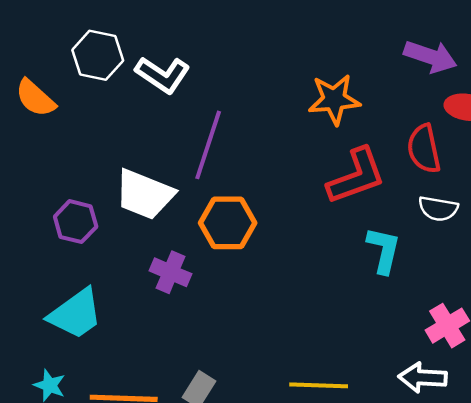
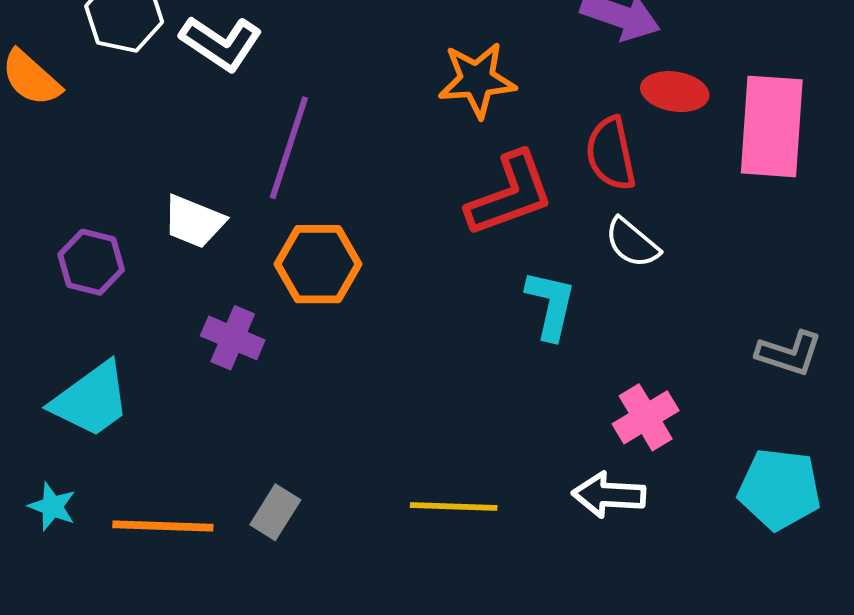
white trapezoid: (144, 194) -> (194, 221), size x0.7
white semicircle: (438, 209) -> (632, 243), turned 30

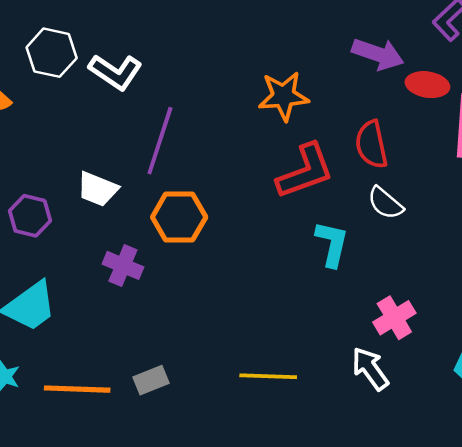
red ellipse: (675, 92) -> (427, 85), moved
white arrow: (609, 495) -> (370, 369), turned 51
gray rectangle: (275, 512) -> (151, 380), turned 36

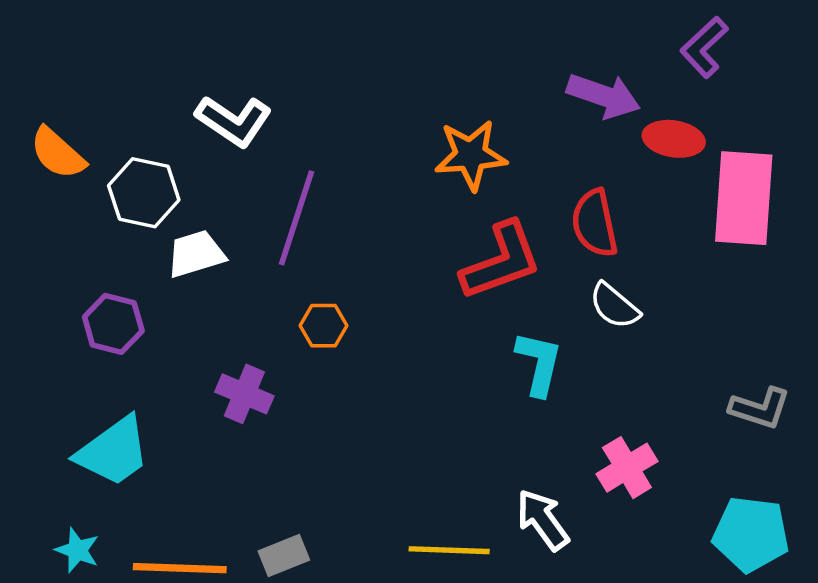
white hexagon: (52, 53) -> (144, 193), moved
white trapezoid: (97, 189) -> (196, 254), moved, turned 141
orange hexagon: (179, 217) -> (323, 326), size x0.6
white arrow: (370, 369) -> (543, 520), moved

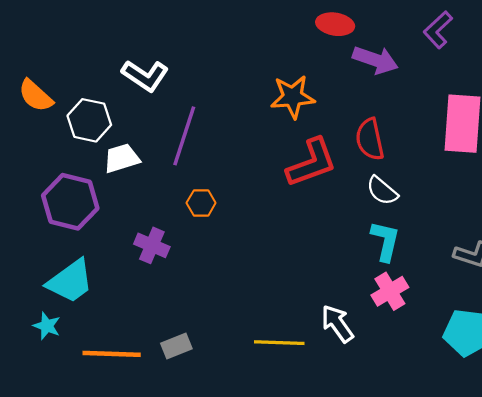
red ellipse: (674, 139) -> (335, 24), moved
purple hexagon: (113, 324) -> (70, 202), size x1.5
cyan L-shape: (539, 363) -> (385, 241), moved
cyan star: (77, 550) -> (47, 326), moved

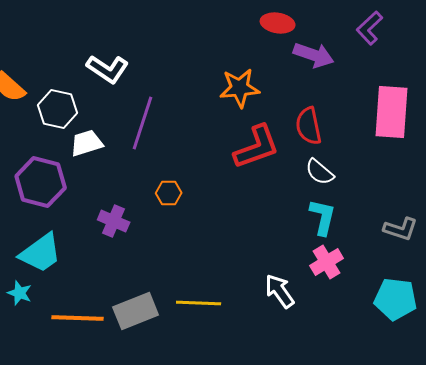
orange hexagon: (201, 203) -> (169, 193), moved
yellow line: (279, 343) -> (199, 303), moved
gray rectangle: (176, 346) -> (136, 311), size x1.6

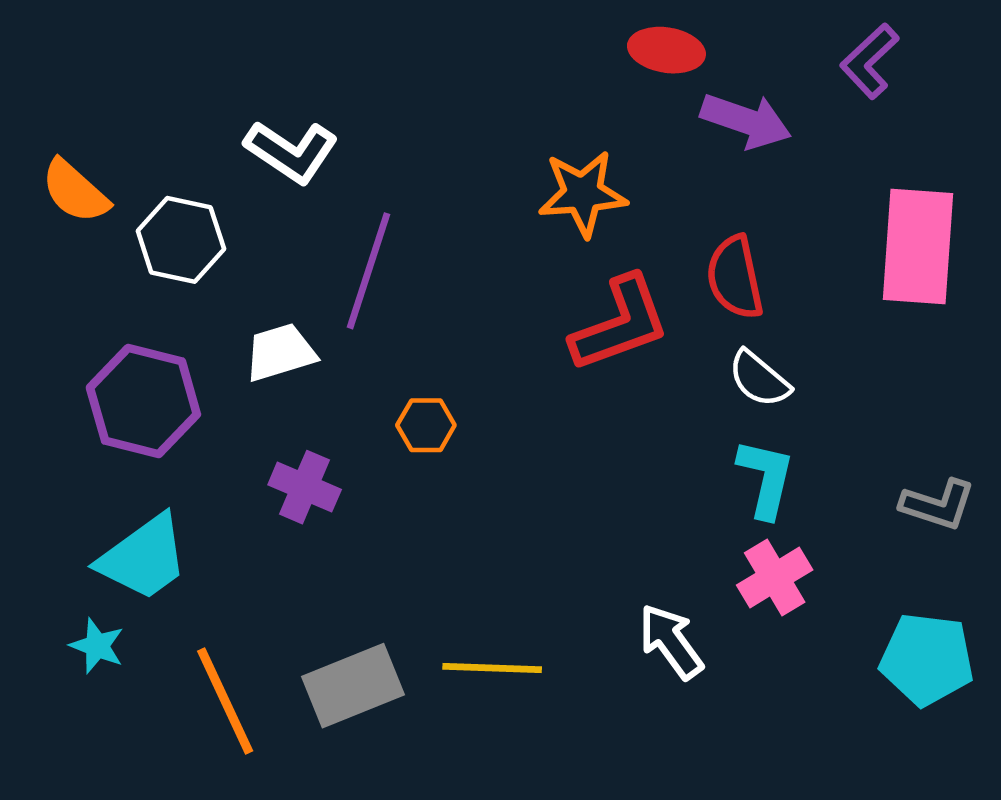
white trapezoid: (87, 143) -> (280, 352), moved
orange line: (78, 318) -> (225, 701), turned 63

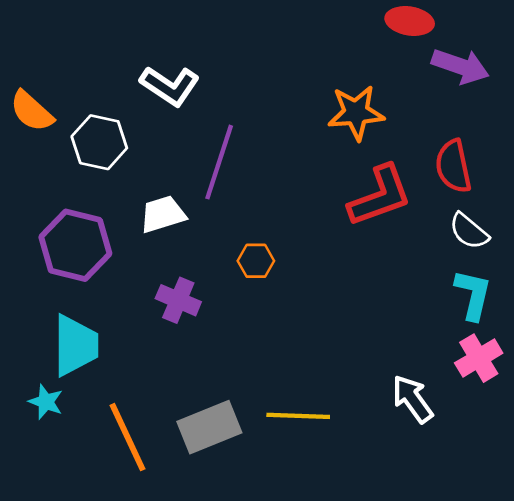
cyan trapezoid: (143, 558) -> (75, 345), turned -54

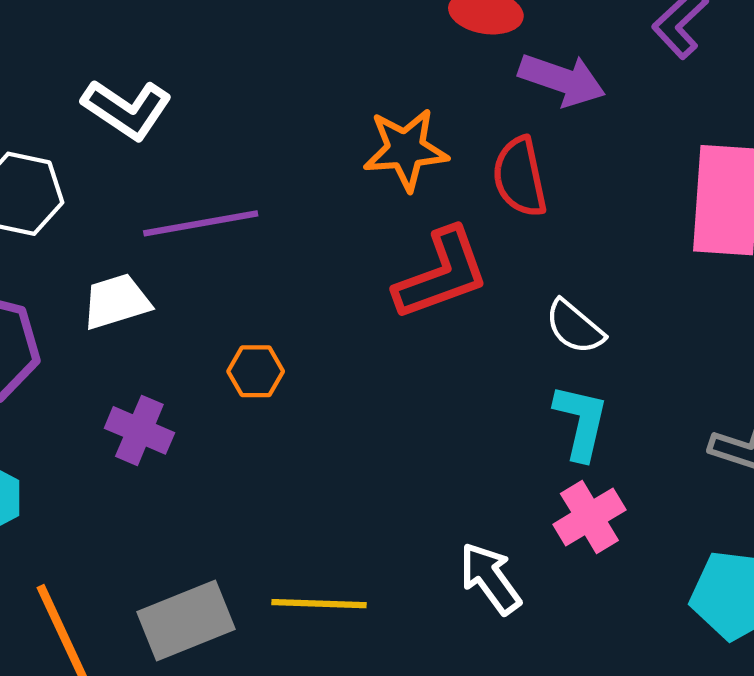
purple line: (219, 162) -> (201, 223), turned 62
red semicircle: (453, 166) -> (520, 177), moved

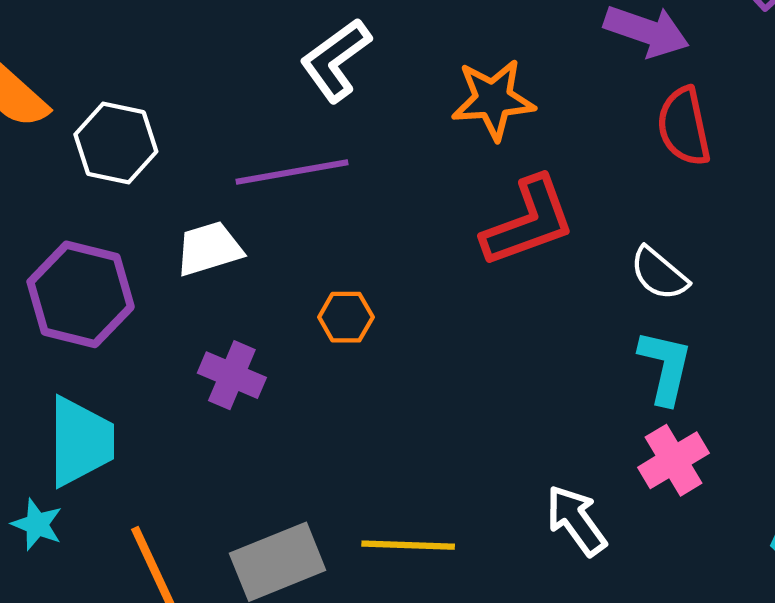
white L-shape: (127, 109) -> (336, 60), moved, turned 110
red semicircle: (520, 177) -> (684, 126), moved

